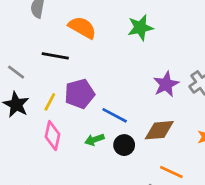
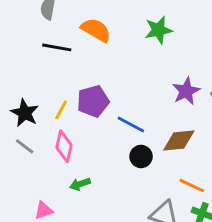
black line: (55, 56) -> (57, 47), moved
gray line: (16, 72) -> (25, 146), moved
green arrow: (94, 140) -> (80, 184), moved

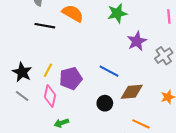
purple star: (186, 91) -> (137, 41), moved
purple pentagon: (93, 101) -> (71, 78), moved
blue line: (131, 125) -> (109, 71), moved

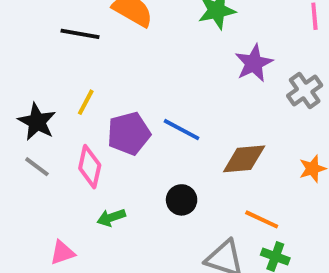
yellow line: (48, 70) -> (86, 102), moved
blue line: (109, 71) -> (182, 130), moved
black circle: (105, 103) -> (182, 200), moved

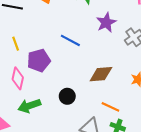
yellow line: (86, 102) -> (16, 44), turned -48
blue line: (182, 130) -> (70, 40), moved
green arrow: (111, 217) -> (29, 106), size x1.5

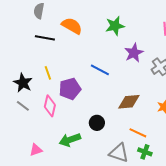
green arrow: (29, 106) -> (70, 140), moved

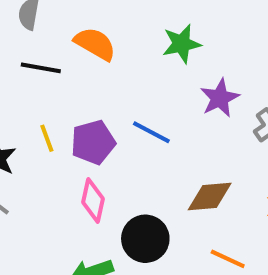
purple pentagon: (70, 89) -> (93, 142), moved
pink diamond: (50, 106) -> (93, 201), moved
black circle: (97, 123) -> (145, 239), size x1.5

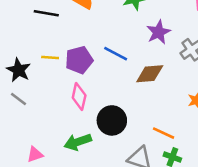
yellow line: (47, 138) -> (50, 57), turned -66
brown diamond: (210, 197) -> (150, 74), moved

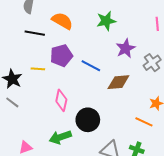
purple pentagon: (79, 60) -> (61, 56), moved
orange line: (164, 133) -> (144, 122), moved

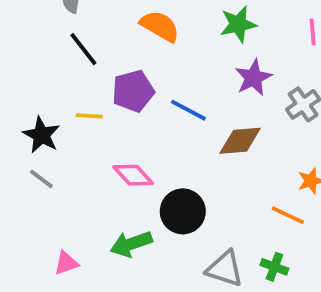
orange semicircle: (62, 21) -> (160, 26), moved
green star: (106, 21) -> (238, 24), moved
black line: (35, 33) -> (83, 49), turned 42
pink diamond: (61, 100) -> (133, 175), turned -55

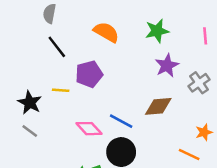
blue line: (188, 110) -> (121, 121), moved

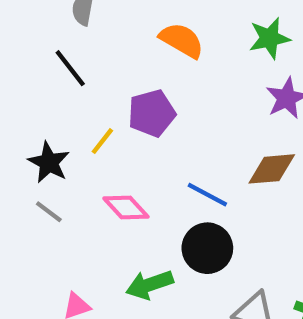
black line: (57, 47) -> (70, 68), moved
yellow line: (61, 90) -> (102, 141), turned -56
pink diamond: (89, 129) -> (126, 207), moved

